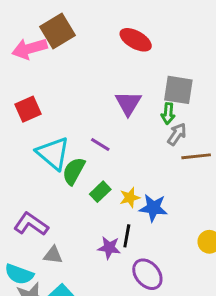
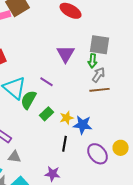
brown line: (196, 156) -> (100, 90), moved
purple star: (109, 248) -> (53, 174), moved
purple ellipse: (147, 274) -> (98, 154), moved

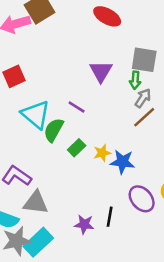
brown line: (100, 90) -> (144, 117), turned -36
black line: (65, 144) -> (110, 217), moved
gray triangle: (15, 157) -> (36, 203), size x1.5

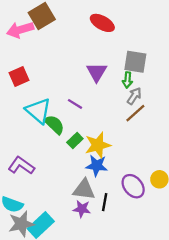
green semicircle: (54, 130) -> (54, 125), turned 105
yellow star: (102, 153) -> (98, 145), size x1.6
blue star: (122, 162) -> (97, 166), moved
gray triangle: (36, 203) -> (84, 190), moved

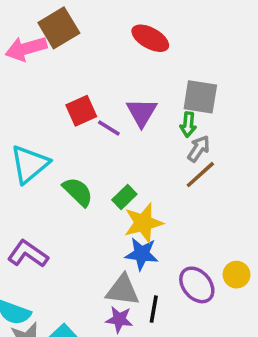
red square: (19, 77) -> (81, 111), moved
purple line: (75, 104) -> (109, 128), moved
cyan triangle: (38, 111) -> (29, 164), moved, turned 40
green rectangle: (75, 140) -> (124, 197), moved

